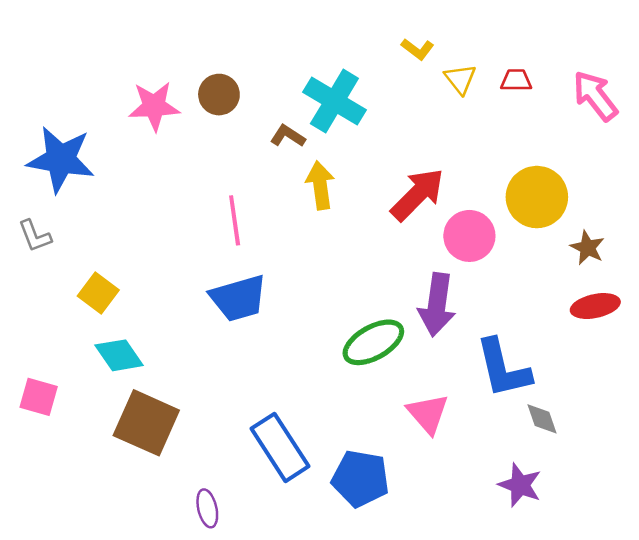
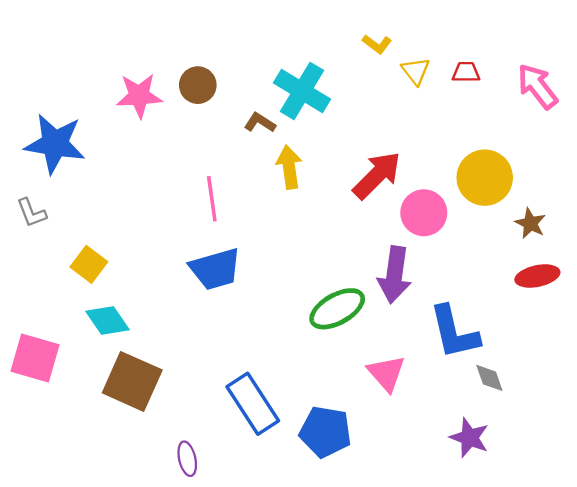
pink square: (39, 397) -> (35, 358), size x1.4

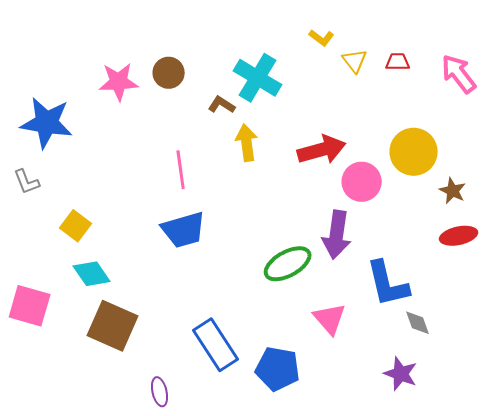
red arrow: (377, 175) -> (322, 150), turned 30

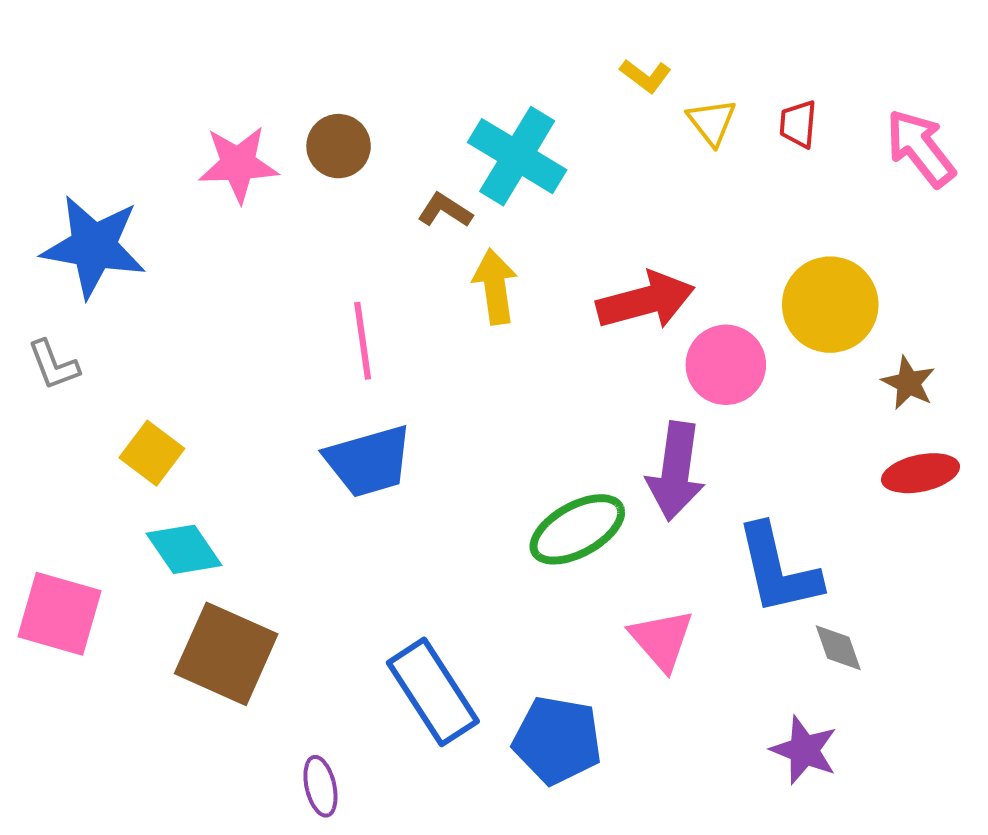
red trapezoid: (398, 62) -> (798, 124), turned -85

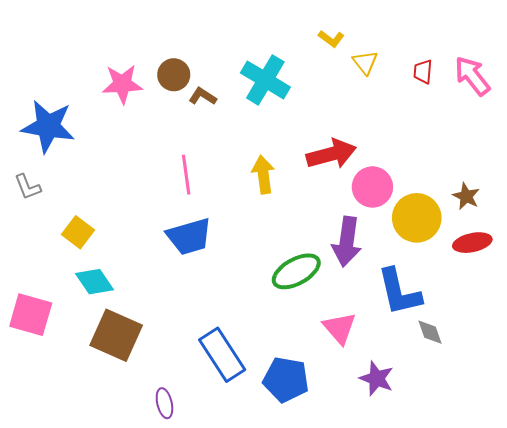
red trapezoid: (798, 124) -> (423, 72), moved
brown L-shape: (445, 210) -> (203, 96), moved
yellow arrow: (495, 287) -> (263, 175), moved
yellow circle: (830, 305) -> (417, 218), moved
purple star: (804, 750) -> (377, 378), moved

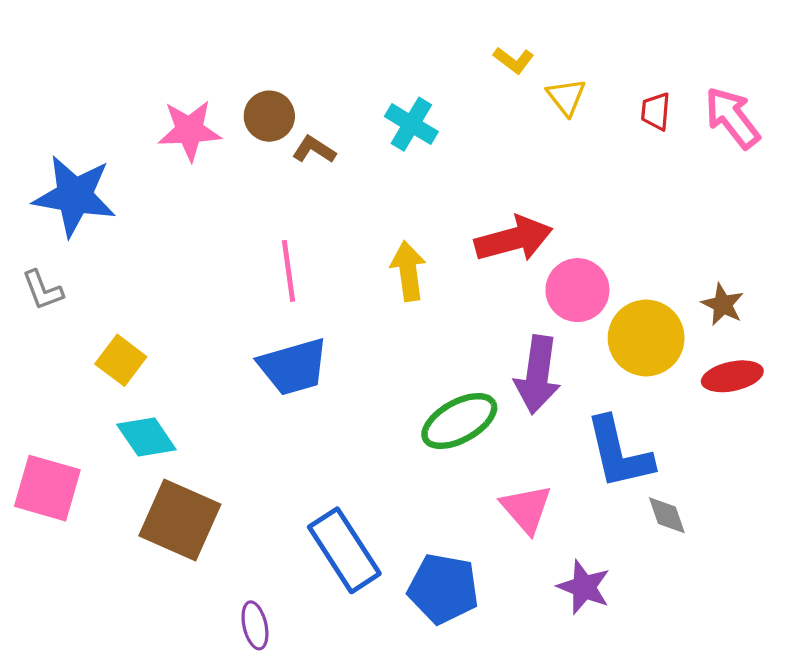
cyan cross: (265, 80) -> (411, 124), size x0.7

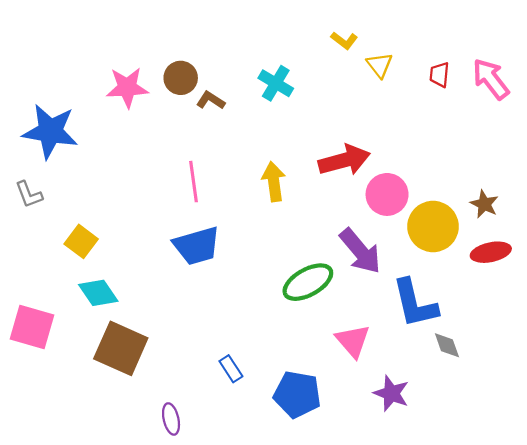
purple arrow: (538, 375) -> (360, 251), turned -48
blue rectangle: (344, 550) -> (231, 369), size x0.5

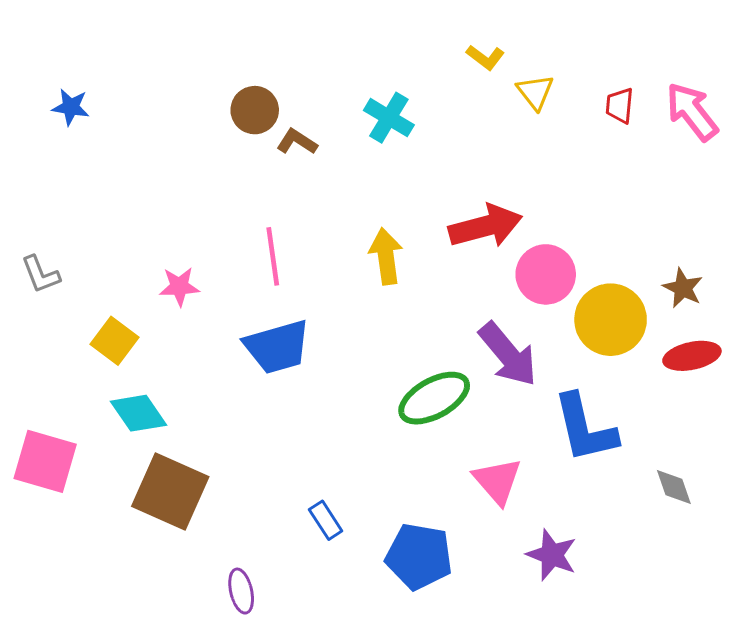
pink star: (127, 88) -> (179, 286), moved, size x0.7
blue star: (50, 131) -> (71, 107), moved, size x0.5
gray diamond: (447, 345) -> (674, 487), moved

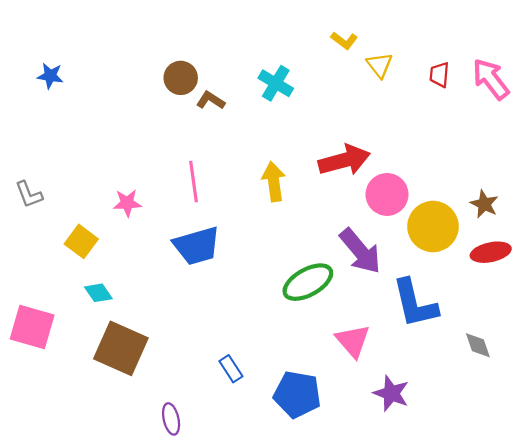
cyan diamond: (139, 413) -> (98, 293), size x0.7

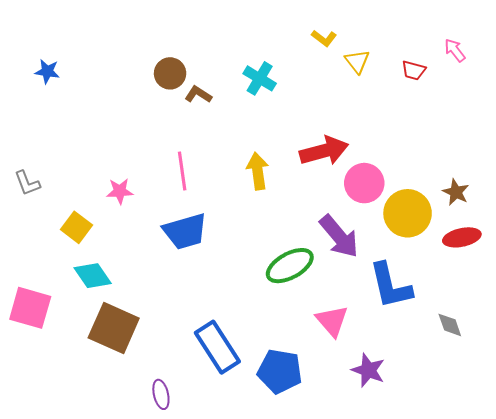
red trapezoid: (439, 75) -> (414, 70), turned -80
pink arrow: (491, 79) -> (455, 50), moved, size x0.6
cyan diamond: (98, 293) -> (93, 276), size x1.4
blue rectangle: (231, 369) -> (217, 347), size x2.0

